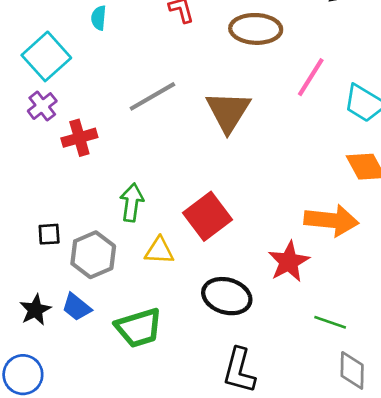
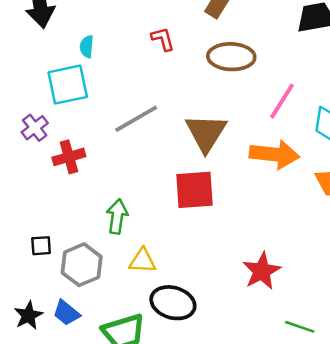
cyan square: (46, 56) -> (68, 85), moved, turned 30
red square: (207, 216) -> (195, 190), moved, turned 33
orange arrow: (331, 220) -> (274, 154), moved
black ellipse: (227, 296) -> (173, 303), moved

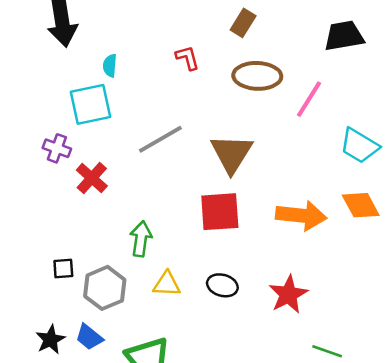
pink line: (282, 101) -> (309, 99), moved
purple cross: (35, 128) -> (57, 148), turned -32
orange arrow: (274, 154) -> (301, 216), moved
red cross: (69, 157) -> (92, 178), turned -32
black ellipse: (173, 303) -> (222, 285), moved, size x0.7

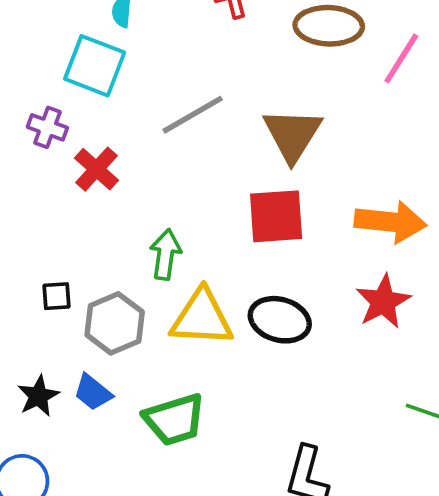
cyan square: (91, 104) -> (95, 66), turned 33
yellow triangle: (167, 284) -> (202, 318), size x1.6
black ellipse: (222, 285) -> (280, 320), size x1.4
red star: (288, 294) -> (383, 302), moved

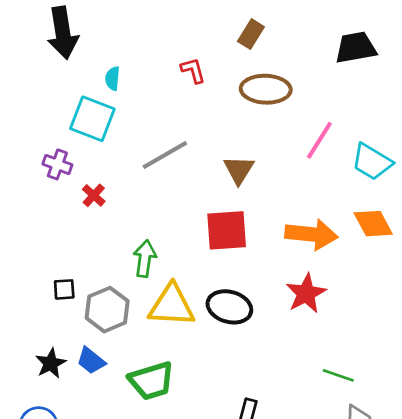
pink line: (401, 58) -> (319, 140), moved
brown triangle: (292, 135) -> (239, 170), size x0.7
red cross: (96, 169) -> (94, 195), size x0.7

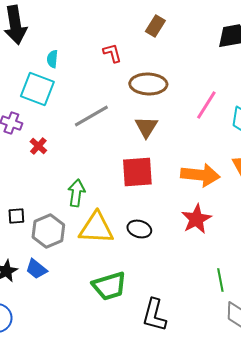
brown ellipse: (266, 89) -> (148, 84), moved
black ellipse: (229, 307) -> (139, 229), size x0.7
green line: (338, 375) -> (220, 280), turned 60
green trapezoid: (151, 381) -> (109, 286), moved

